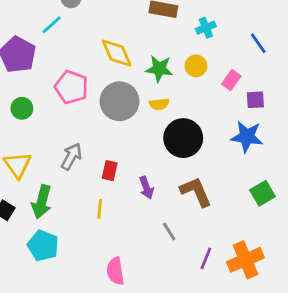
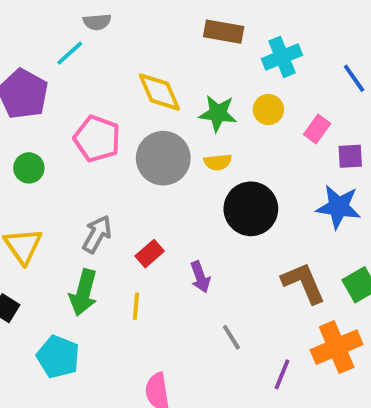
cyan cross: (206, 28) -> (282, 57), size x1.4
red rectangle: (110, 171) -> (150, 254), turned 36
brown L-shape: (196, 192) -> (303, 283), moved
green arrow: (42, 202) -> (83, 293), moved
orange cross: (245, 260) -> (337, 347), moved

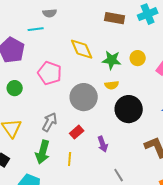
cyan line: (70, 53) -> (36, 29), turned 35
cyan cross: (282, 57) -> (148, 14), moved
gray circle: (163, 158) -> (84, 97), moved

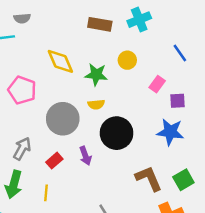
yellow circle: (138, 58) -> (127, 60), moved
purple arrow: (103, 144) -> (85, 156), moved

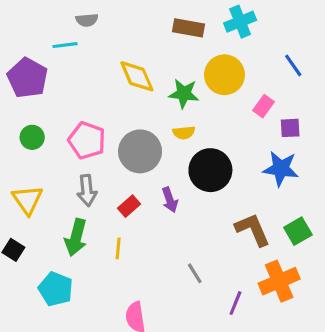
yellow circle: (127, 60) -> (224, 75), size x1.6
pink pentagon: (22, 90) -> (87, 140), moved
gray arrow: (22, 149) -> (87, 190), turned 145

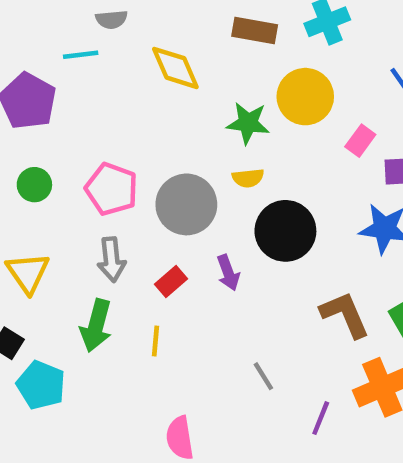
yellow diamond: (137, 76) -> (175, 68), moved
cyan pentagon: (56, 289) -> (41, 385), moved

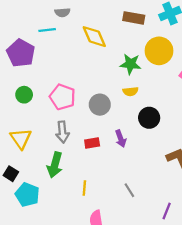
gray circle: (186, 204) -> (100, 105), size x0.7
black circle: (285, 231) -> (149, 118), size x0.7
red rectangle: (171, 282) -> (92, 143), turned 32
yellow line: (156, 341) -> (84, 188), moved
gray line: (263, 376) -> (129, 190), moved

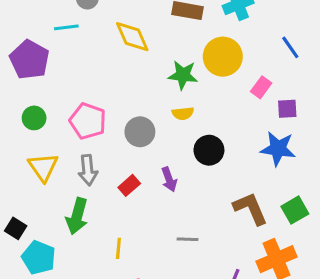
yellow triangle: (21, 139) -> (43, 167), moved
red rectangle: (92, 143) -> (129, 185), turned -32
gray line: (129, 190) -> (187, 239), moved, turned -56

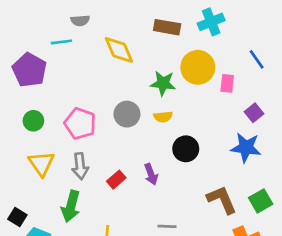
pink rectangle: (261, 87) -> (227, 83), moved, turned -30
purple square: (287, 109) -> (254, 113), turned -36
gray circle: (140, 132) -> (127, 114), moved

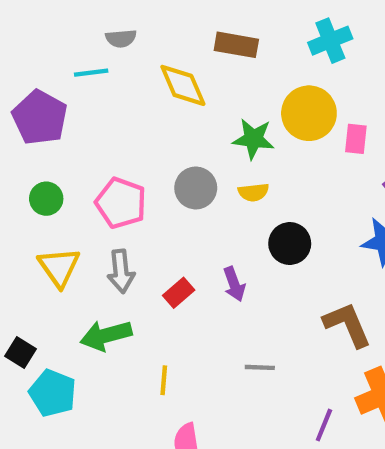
brown rectangle: (167, 27) -> (236, 45), moved
green arrow: (71, 206) -> (106, 335), turned 60

